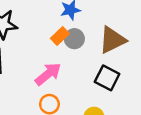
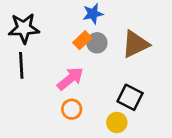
black square: (107, 78) -> (130, 97), moved

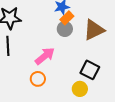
orange rectangle: (82, 40) -> (67, 18), moved
orange circle: (72, 109) -> (38, 79), moved

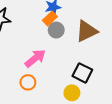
orange rectangle: (67, 18) -> (50, 19), moved

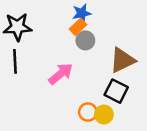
brown triangle: (87, 31) -> (122, 60), moved
orange circle: (28, 82) -> (88, 112), moved

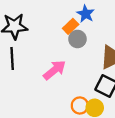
blue star: (82, 13) -> (86, 14), moved, turned -30

